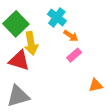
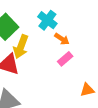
yellow arrow: (31, 43) -> (21, 47), turned 30

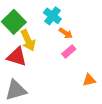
yellow arrow: (21, 47) -> (28, 40), turned -45

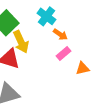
orange triangle: (89, 80) -> (83, 68), moved

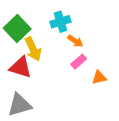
cyan cross: (46, 16) -> (60, 22), turned 36

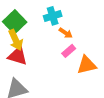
yellow arrow: (33, 49) -> (16, 40), moved
orange triangle: (99, 78) -> (87, 65), size x1.5

